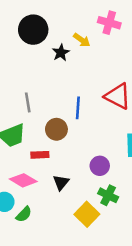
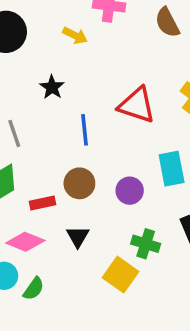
black star: (61, 53) -> (52, 87), moved
brown circle: (56, 129) -> (79, 183), moved
purple circle: (100, 166) -> (130, 191), moved

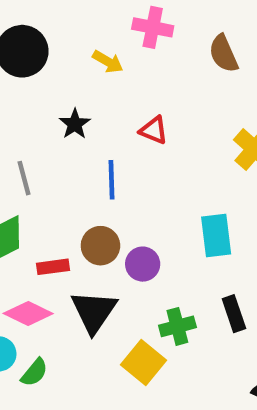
red triangle: (137, 105) -> (154, 130), moved, size x0.6
purple circle: (130, 191) -> (143, 264), moved
black triangle: (78, 236) -> (94, 312), size x1.6
green cross: (146, 244) -> (177, 326), turned -36

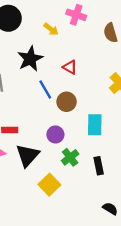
black star: (75, 124) -> (30, 59), size x1.6
blue line: (112, 180) -> (45, 90), turned -36
brown circle: (100, 246) -> (67, 102), moved
green cross: (177, 326) -> (70, 157), moved, turned -30

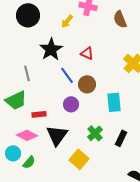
yellow arrow: (51, 29) -> (67, 21), turned 96
purple circle: (55, 134) -> (71, 104), moved
black rectangle: (99, 166) -> (121, 138), turned 42

